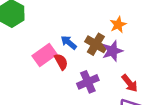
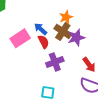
orange star: (118, 25) -> (66, 17), moved
red semicircle: (61, 62) -> (43, 42), moved

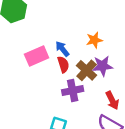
brown cross: (63, 31) -> (87, 70), moved

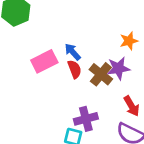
orange star: (94, 40) -> (129, 41), moved
purple cross: (73, 91) -> (86, 119), moved

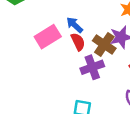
purple cross: (86, 119) -> (92, 67), moved

